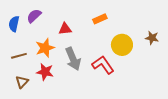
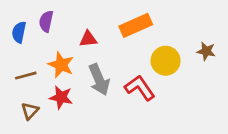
purple semicircle: (34, 16) -> (46, 21), turned -35
orange rectangle: (100, 19) -> (136, 25), size x1.6
orange star: (45, 48) -> (61, 65), turned -30

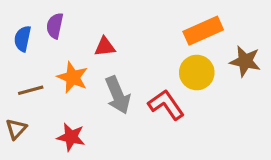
orange rectangle: (136, 25) -> (203, 31), moved
brown star: (206, 51) -> (245, 61), size x1.4
red star: (61, 97) -> (71, 137), moved
brown triangle: (30, 111) -> (16, 129), moved

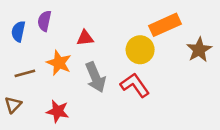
brown star: (245, 61) -> (199, 50), turned 30
yellow circle: (197, 73) -> (140, 50), moved

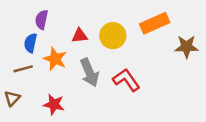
blue semicircle: (18, 31) -> (30, 43), moved
yellow circle: (140, 50) -> (113, 36), moved
brown star: (199, 50) -> (187, 47), turned 30

